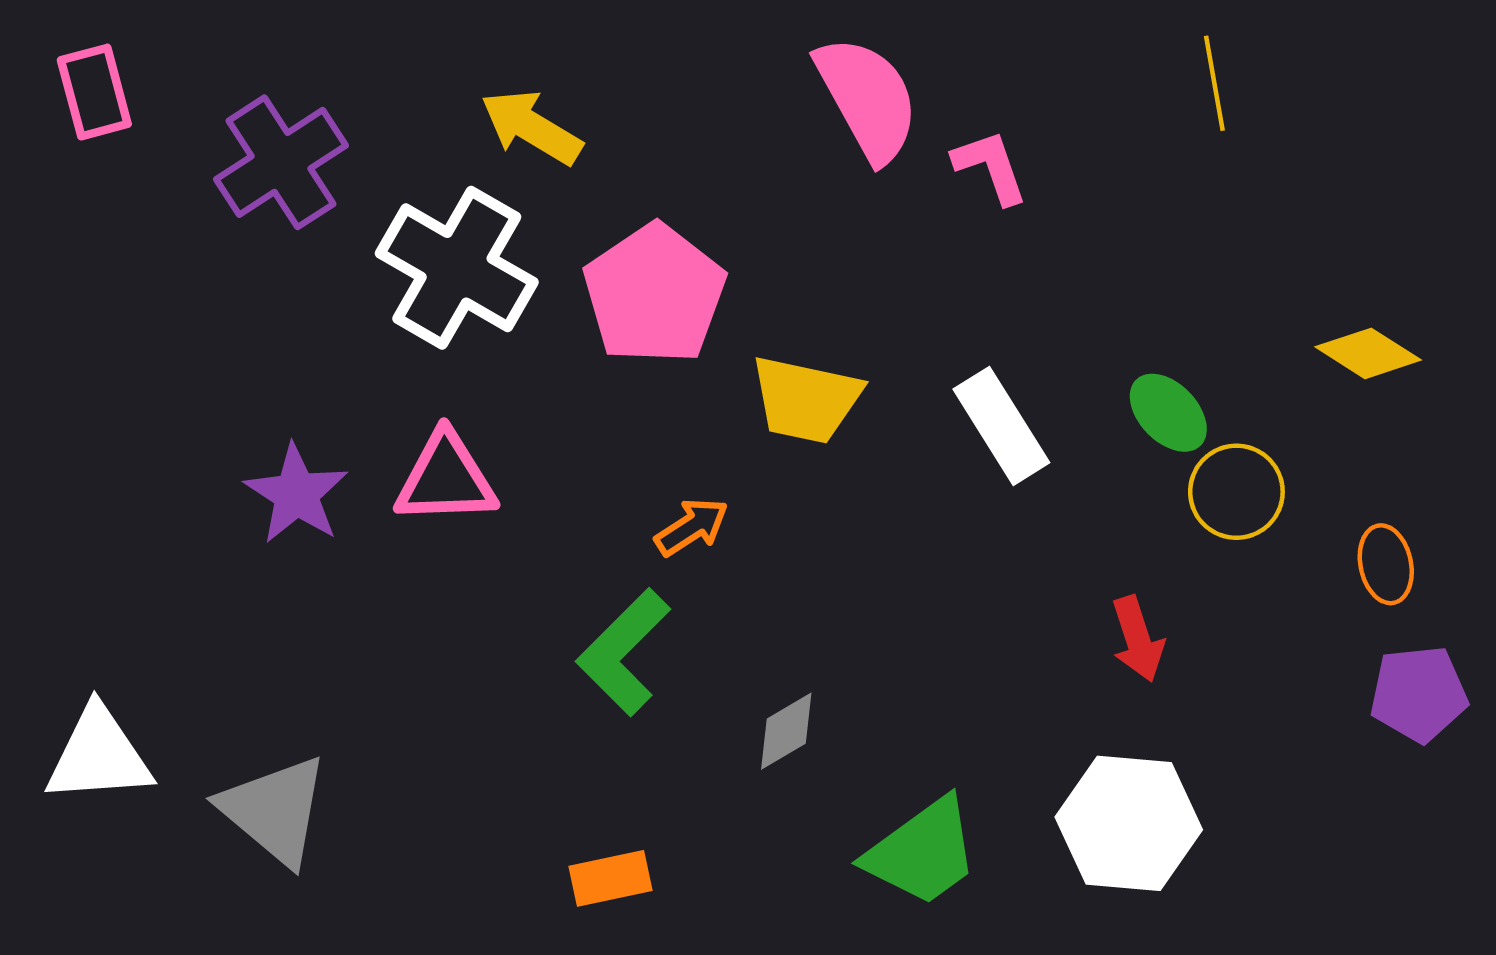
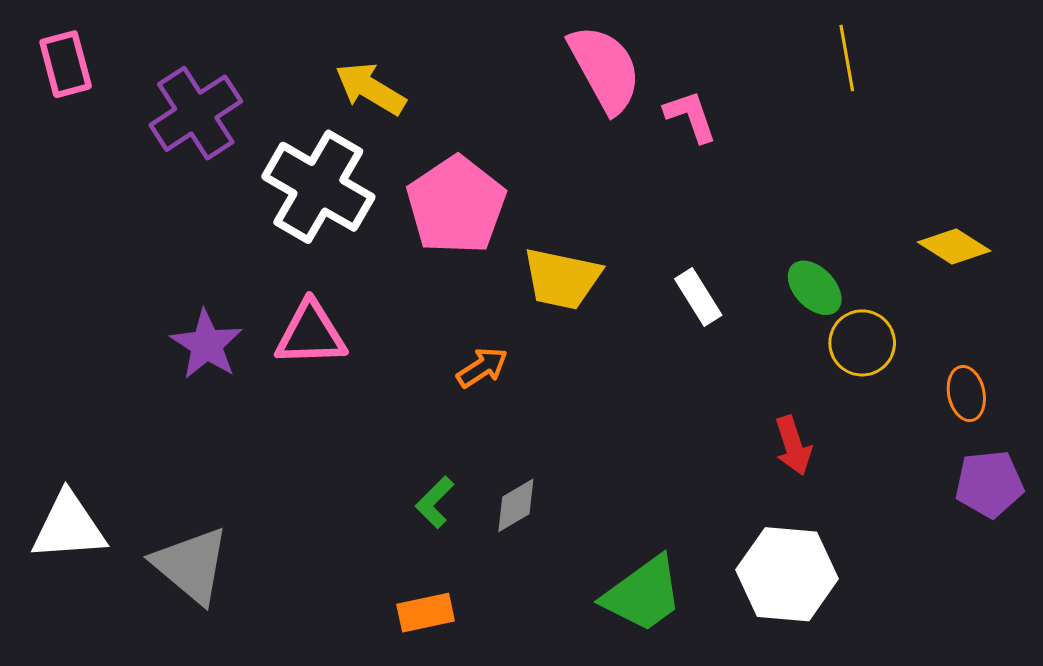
white rectangle: (1001, 426) -> (698, 297), size x0.7
green L-shape: (624, 652) -> (435, 502), moved, size x0.6
gray diamond: (786, 731) -> (516, 505), moved

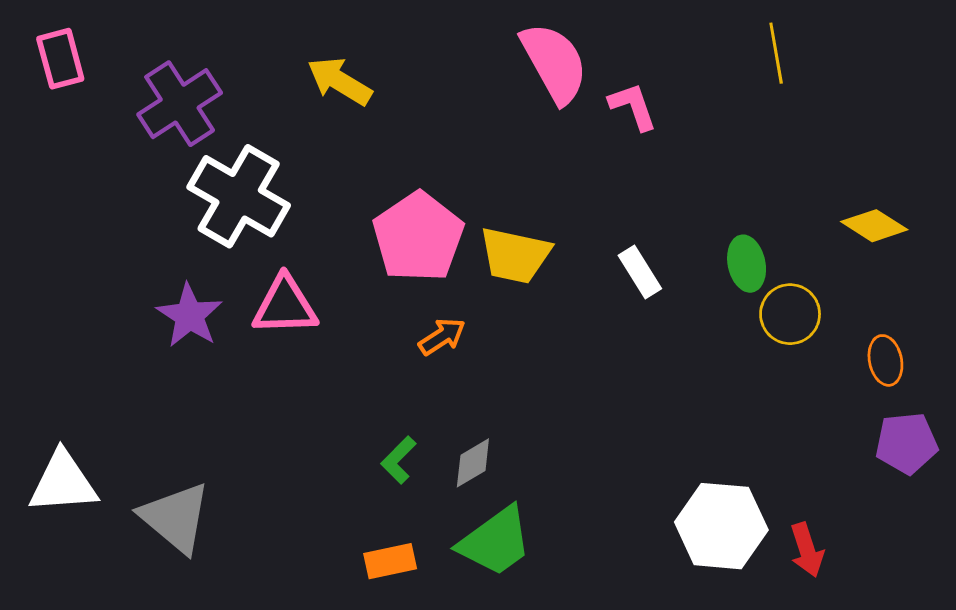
white cross: (318, 187) -> (239, 196), moved
pink pentagon: (456, 205) -> (418, 237), moved
green ellipse: (815, 288) -> (747, 264), turned 32
red arrow: (793, 446) -> (807, 550), moved
green trapezoid: (643, 594) -> (495, 541), moved

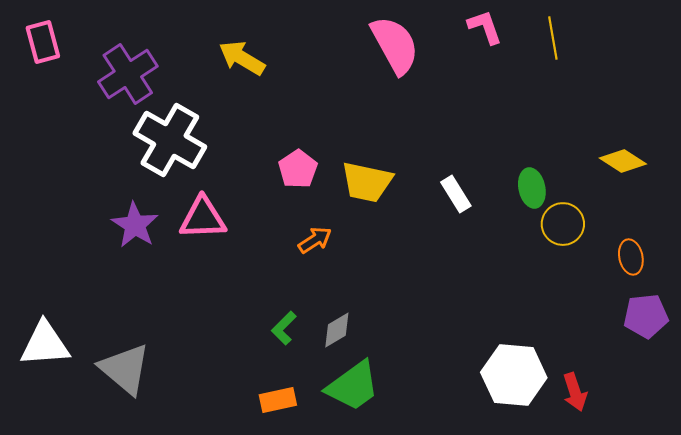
pink L-shape: (633, 106) -> (485, 27), moved
pink pentagon: (418, 237) -> (298, 169), size x0.6

